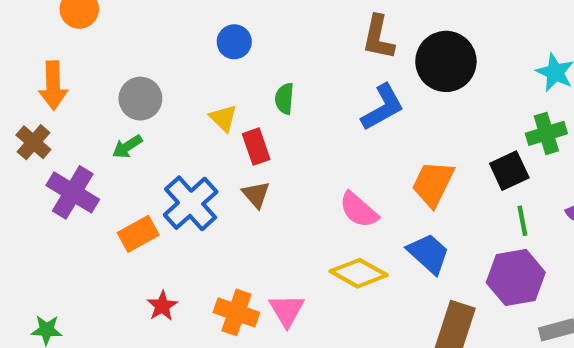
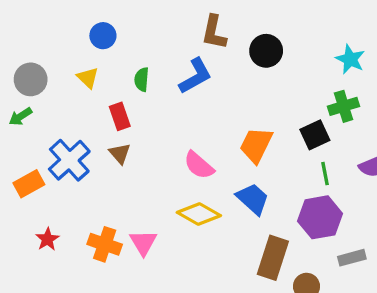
black circle: (446, 61) -> (266, 51), size x0.7
blue L-shape: (383, 107) -> (195, 76), moved
yellow triangle: (223, 118) -> (88, 78), moved

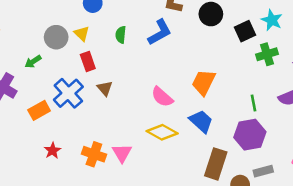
gray circle: (31, 79) -> (56, 37), moved
red rectangle: (120, 116) -> (88, 62), moved
black square: (315, 135) -> (245, 31), moved
gray rectangle: (352, 258) -> (263, 171), moved

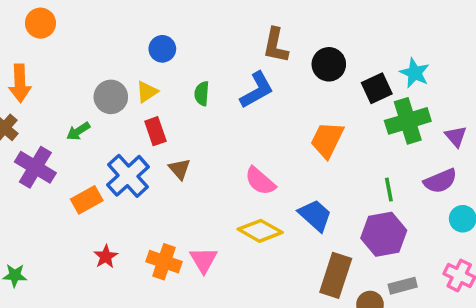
yellow triangle: (82, 34) -> (147, 92), turned 42
green cross: (267, 54) -> (408, 121), size x1.4
orange trapezoid: (204, 82) -> (327, 140), moved

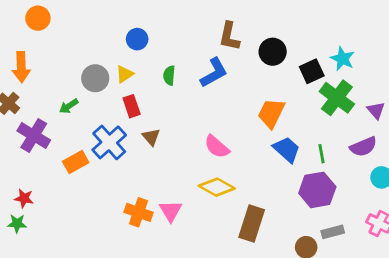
green cross: (408, 121) -> (337, 98), turned -36
blue trapezoid: (315, 215) -> (287, 149), moved
red star: (106, 257) -> (24, 198), moved, turned -30
brown rectangle: (336, 275) -> (252, 223), moved

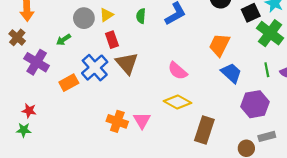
brown triangle: (151, 137) -> (127, 63), size x1.6
green line: (321, 154) -> (267, 70), moved

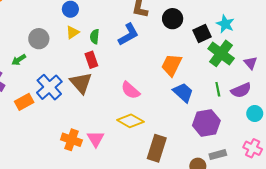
yellow triangle: (107, 15) -> (72, 32), moved
red rectangle: (112, 40) -> (91, 60), moved

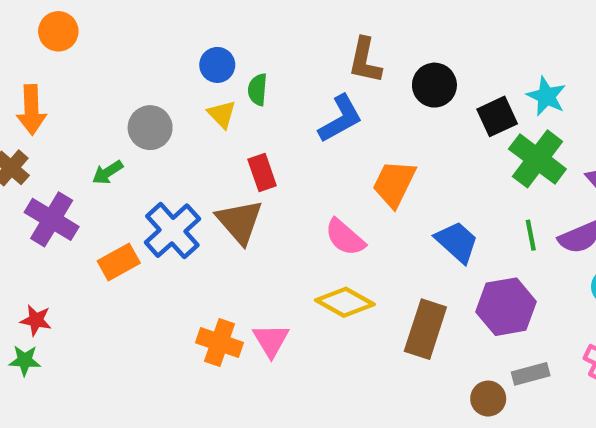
yellow triangle: (72, 32) -> (222, 114), turned -40
green semicircle: (95, 37) -> (258, 90), moved
orange trapezoid: (172, 65) -> (394, 184), moved
brown rectangle: (157, 148) -> (425, 329), moved

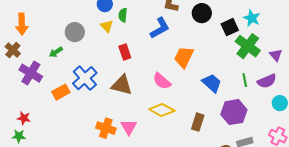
brown triangle: (240, 222) -> (122, 85), moved, turned -35
brown rectangle: (425, 329) -> (198, 122), size x0.7

